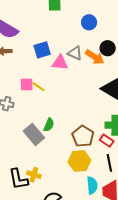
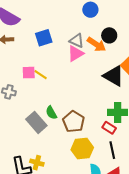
pink triangle: (60, 63) -> (76, 54), moved, turned -36
green semicircle: (49, 125) -> (51, 113), turned 128
brown pentagon: (83, 136) -> (74, 122), moved

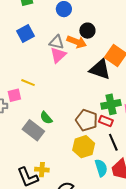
blue square: (44, 38) -> (25, 34), moved
pink square: (29, 73) -> (14, 95), moved
brown pentagon: (74, 122) -> (87, 120), moved

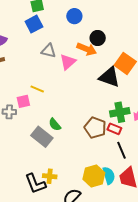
blue square: (25, 34) -> (34, 24), moved
gray triangle: (57, 42) -> (49, 51), moved
yellow hexagon: (84, 147) -> (94, 176), moved

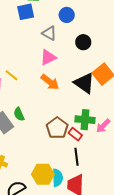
orange arrow: (87, 49) -> (50, 82), moved
gray triangle: (49, 51) -> (49, 33), moved

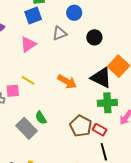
gray triangle: (49, 33) -> (60, 33), turned -42
pink triangle: (48, 57) -> (28, 44), moved
green cross: (85, 120) -> (107, 103), moved

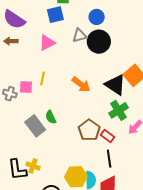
black circle: (94, 37) -> (99, 42), moved, size x1.5
yellow line: (28, 80) -> (43, 78), turned 64
green cross: (107, 103) -> (119, 110), turned -36

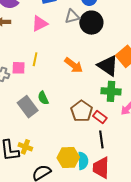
green cross: (119, 110) -> (111, 91), turned 36

